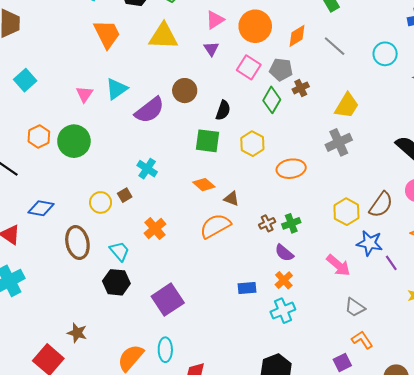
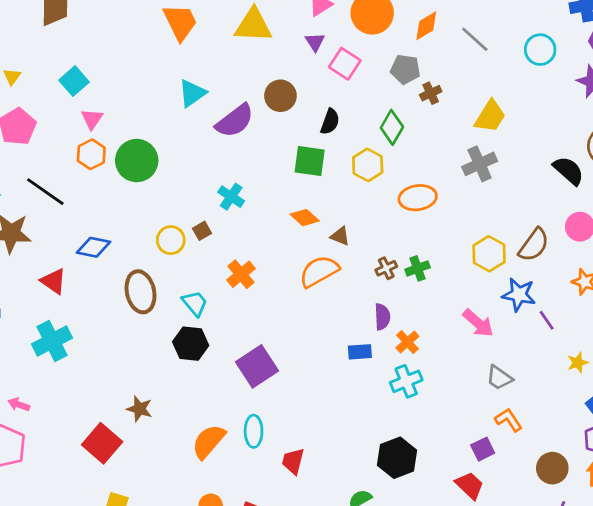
pink square: (249, 67) -> (345, 64), moved
pink triangle: (84, 94) -> (92, 119), moved
green diamond: (272, 100) -> (392, 127), moved
purple semicircle: (284, 253) -> (382, 317), moved, turned -132

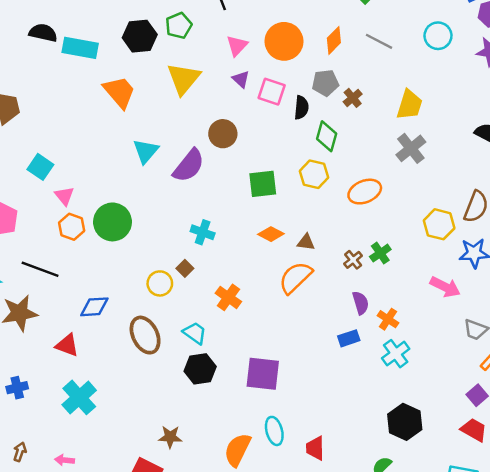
yellow triangle: (253, 25) -> (184, 79), turned -39
black semicircle: (330, 122) -> (301, 108), moved
purple square: (257, 366) -> (263, 374), turned -36

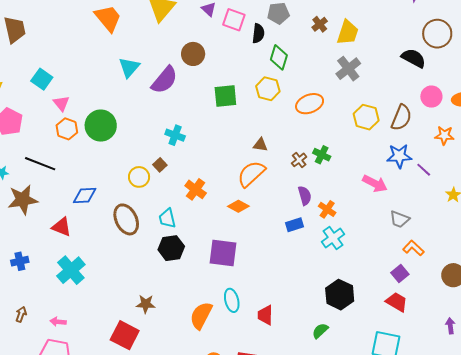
brown cross: (353, 98) -> (320, 24), moved
yellow hexagon: (439, 224) -> (366, 117), moved
orange diamond: (271, 234) -> (238, 206), moved
green cross: (380, 253) -> (322, 155), turned -30
cyan trapezoid: (195, 333) -> (167, 218), turned -140

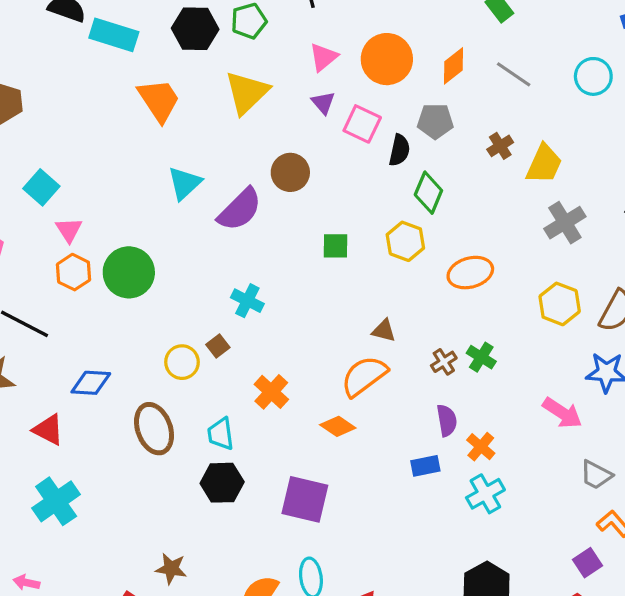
gray cross: (348, 69) -> (565, 223), moved
green square: (225, 96) -> (335, 246), size x0.7

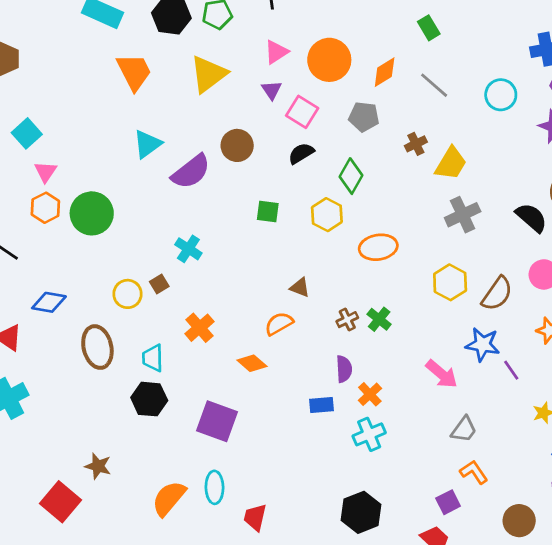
black semicircle: (399, 150) -> (301, 153), moved, turned -140
orange semicircle: (364, 376) -> (279, 324), size x0.7
gray trapezoid: (596, 475) -> (464, 429), turned -88

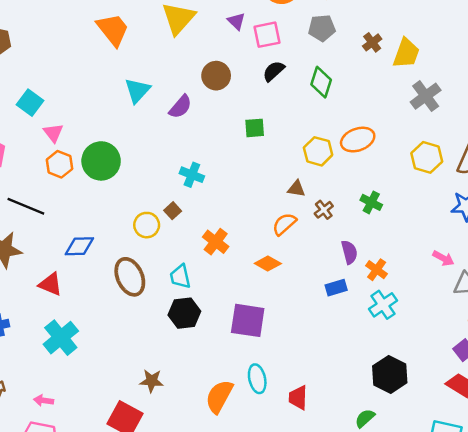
pink square: (302, 112) -> (267, 35), turned -32
purple semicircle: (191, 172) -> (180, 107), size x0.7
yellow hexagon: (327, 215) -> (318, 151), moved
brown cross: (347, 320) -> (324, 210), moved
pink arrow: (442, 374) -> (443, 258), moved, size x0.7

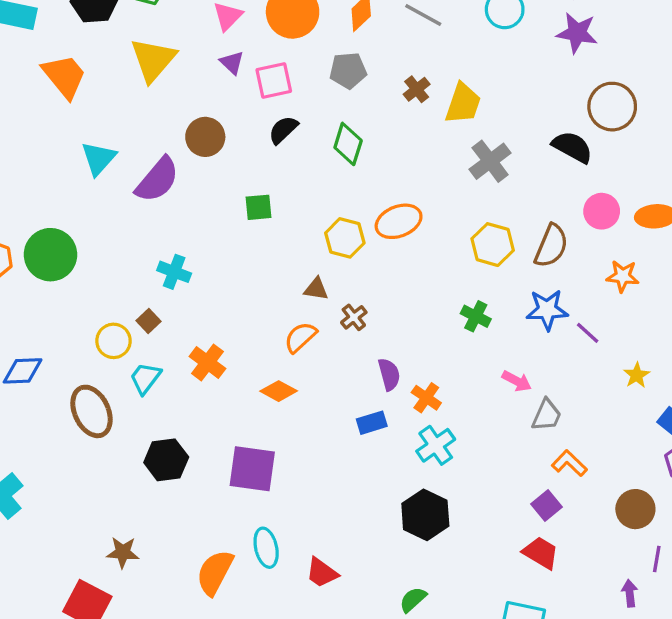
purple semicircle: (180, 107) -> (157, 180), size x1.4
green cross: (371, 202) -> (476, 316), moved
cyan trapezoid: (180, 277) -> (145, 378), moved, turned 50
black hexagon: (390, 374) -> (425, 515), moved
red trapezoid: (298, 398) -> (322, 573), turned -55

